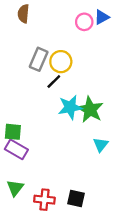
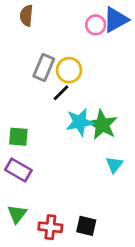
blue triangle: (102, 17) -> (116, 20), size x1.5
green square: (13, 132) -> (18, 137), moved

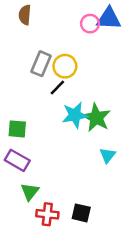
blue triangle: (116, 20) -> (109, 19), turned 32
green triangle: (17, 214) -> (30, 192), moved

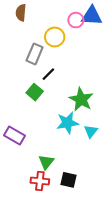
yellow circle: (65, 66) -> (55, 37), moved
cyan star: (75, 115) -> (67, 123), moved
green square: (17, 129) -> (35, 92), moved, turned 35
green triangle: (30, 192) -> (46, 162), moved

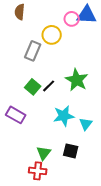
black line: (48, 74) -> (49, 86), moved
green star: (81, 99) -> (77, 80), moved
purple rectangle: (14, 135) -> (16, 115), moved
black square: (68, 180) -> (71, 151), moved

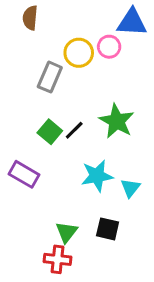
pink circle: (72, 19) -> (109, 47), moved

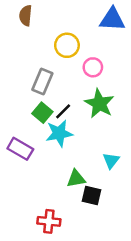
pink circle: (109, 47) -> (93, 67), moved
gray rectangle: (50, 77) -> (42, 82), moved
cyan star: (97, 176) -> (59, 133), moved
green triangle: (67, 232) -> (76, 179), moved, turned 42

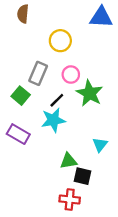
pink circle: (93, 67) -> (71, 75), moved
green square: (42, 113) -> (21, 96), moved
red cross: (49, 221) -> (70, 199), moved

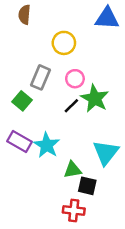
black line: (57, 100) -> (71, 106), moved
cyan star: (53, 120) -> (47, 145), moved, turned -30
cyan triangle: (100, 145) -> (106, 153), size x1.6

